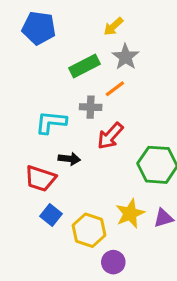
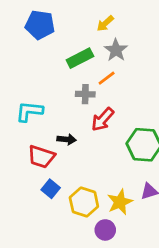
cyan L-shape: (51, 122) -> (29, 111), moved
yellow star: (130, 213) -> (120, 202), moved

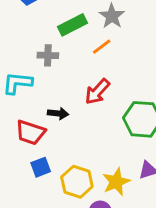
gray cross: (85, 94) -> (48, 55), moved
blue square: (51, 189) -> (41, 167), turned 30

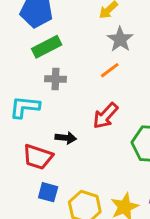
green rectangle: (73, 25) -> (47, 47), moved
blue square: (41, 167) -> (48, 192), turned 36

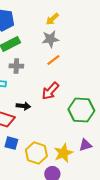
gray star: (120, 39) -> (50, 39), moved, turned 30

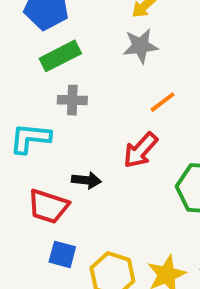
orange line: (53, 60) -> (163, 102), moved

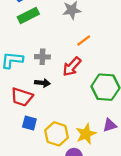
gray cross: (72, 100) -> (42, 57), moved

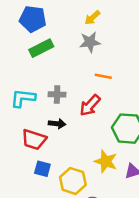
orange line: (84, 40) -> (103, 76), turned 48
yellow star: (86, 134) -> (106, 161), moved, turned -30

